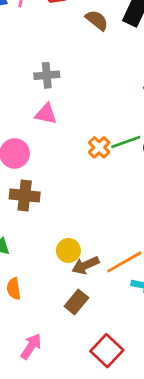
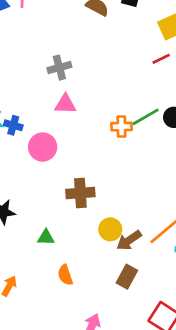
orange cross: (99, 147) -> (121, 127), turned -36
brown cross: (25, 195) -> (80, 193), moved

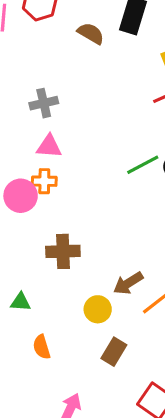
orange cross: (121, 127) -> (44, 181), moved
yellow circle: (110, 229) -> (98, 309), moved
brown arrow: (129, 240) -> (128, 283), moved

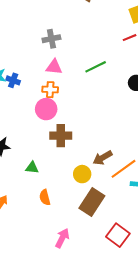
green line: (143, 165) -> (96, 67), moved
pink circle: (21, 196) -> (46, 109), moved
brown rectangle: (114, 352) -> (92, 202), size x1.5

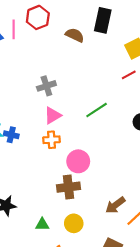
pink triangle: (54, 67) -> (53, 115), turned -30
pink circle: (46, 109) -> (78, 161), moved
yellow circle: (82, 174) -> (74, 223), moved

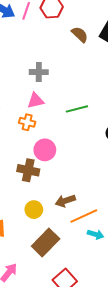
yellow circle: (74, 223) -> (34, 210), moved

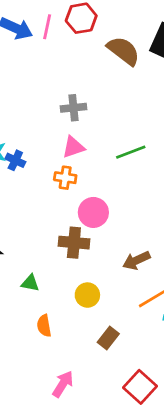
brown semicircle: (80, 34) -> (123, 51), size x1.4
brown arrow: (65, 201) -> (136, 260), moved
brown rectangle: (46, 242) -> (108, 338), size x0.6

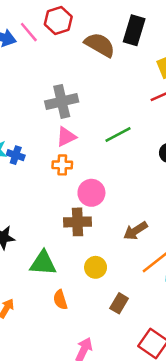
pink line: (47, 27) -> (29, 32), turned -45
gray cross: (74, 108) -> (62, 101), size x1.4
green triangle: (30, 283) -> (43, 263), size x1.6

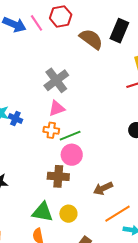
gray cross: (62, 101) -> (56, 80), turned -30
green line: (118, 135) -> (70, 136), moved
green triangle: (43, 263) -> (43, 212), moved

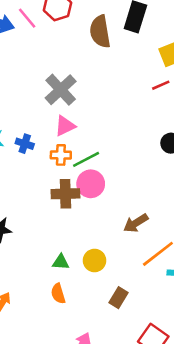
brown semicircle: (91, 39) -> (100, 32), turned -130
blue cross: (15, 119) -> (25, 144), moved
brown cross: (58, 176) -> (65, 194), moved
green triangle: (43, 212) -> (61, 262), size x0.6

